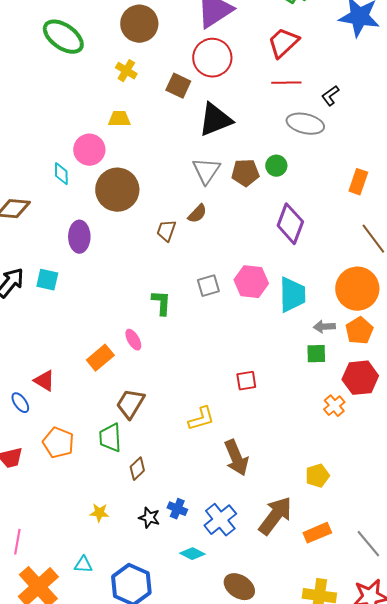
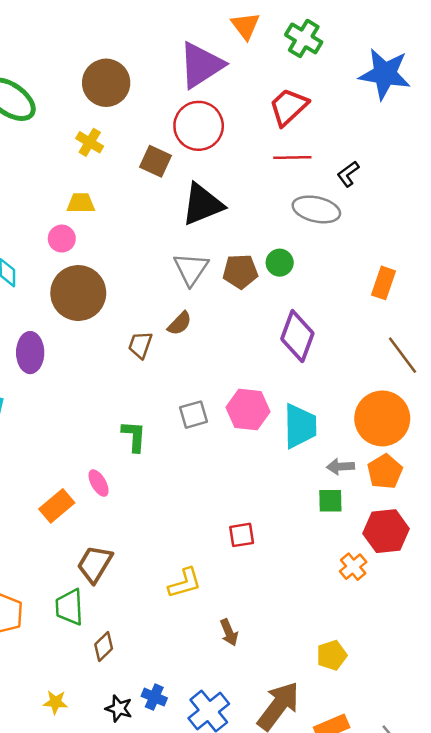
pink circle: (89, 150) -> (62, 239), moved, size x0.7
brown arrow: (236, 458) -> (229, 632), size x0.6

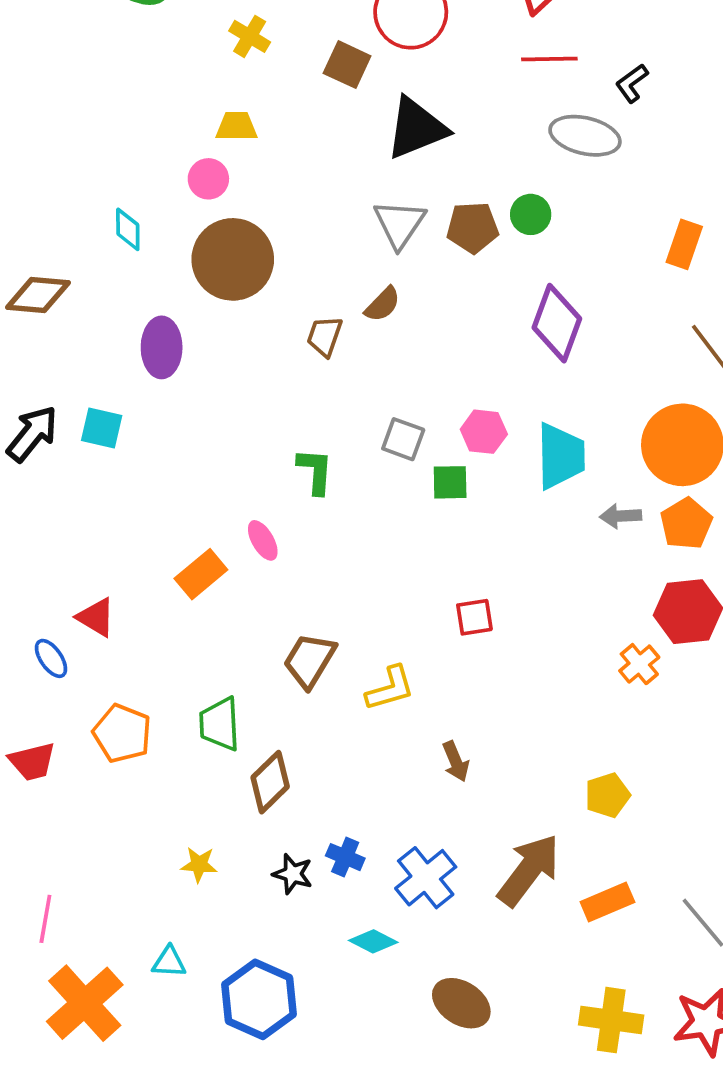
pink hexagon: (248, 410) -> (484, 432), size x0.7
gray square: (194, 415) -> (403, 439), turned 36
green square: (330, 501) -> (450, 482), moved
brown trapezoid: (95, 564) -> (310, 660), moved
brown diamond: (104, 646) -> (270, 782), size x1.4

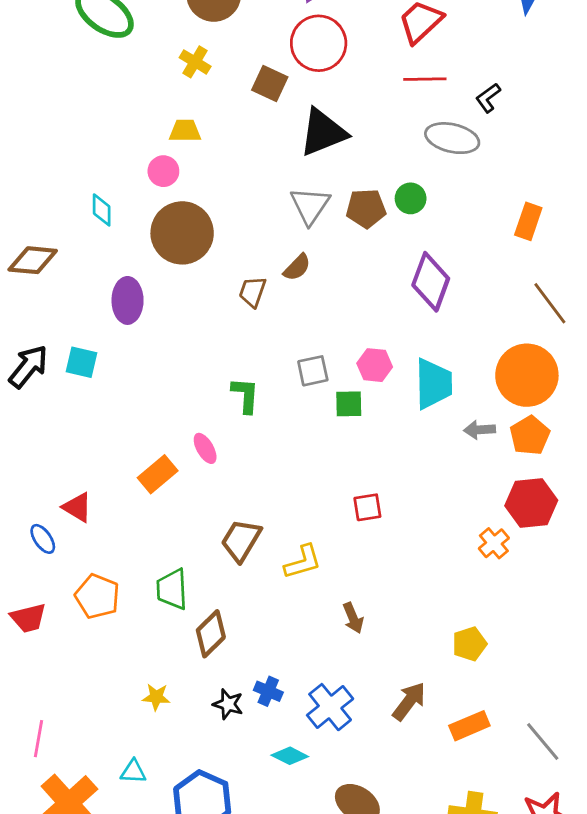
gray square: (403, 439) -> (313, 371), turned -32
brown arrow: (529, 870) -> (409, 701), size x0.7

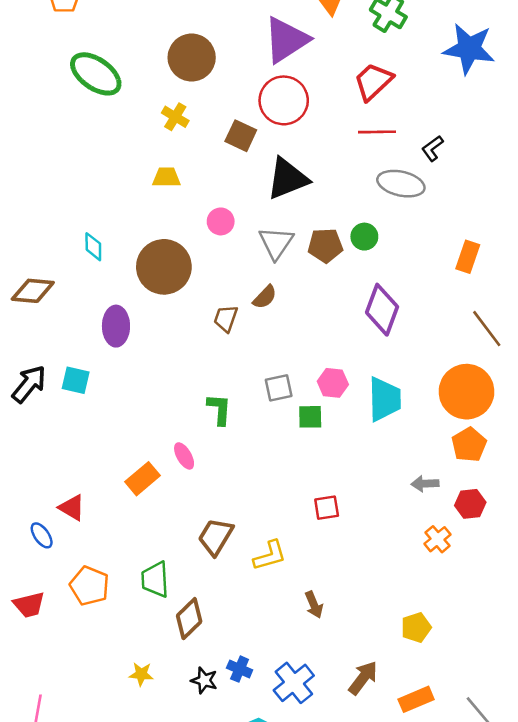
pink circle: (163, 171) -> (221, 221), moved
gray arrow: (479, 430) -> (425, 484), moved
red hexagon: (531, 503) -> (470, 504), size x0.7

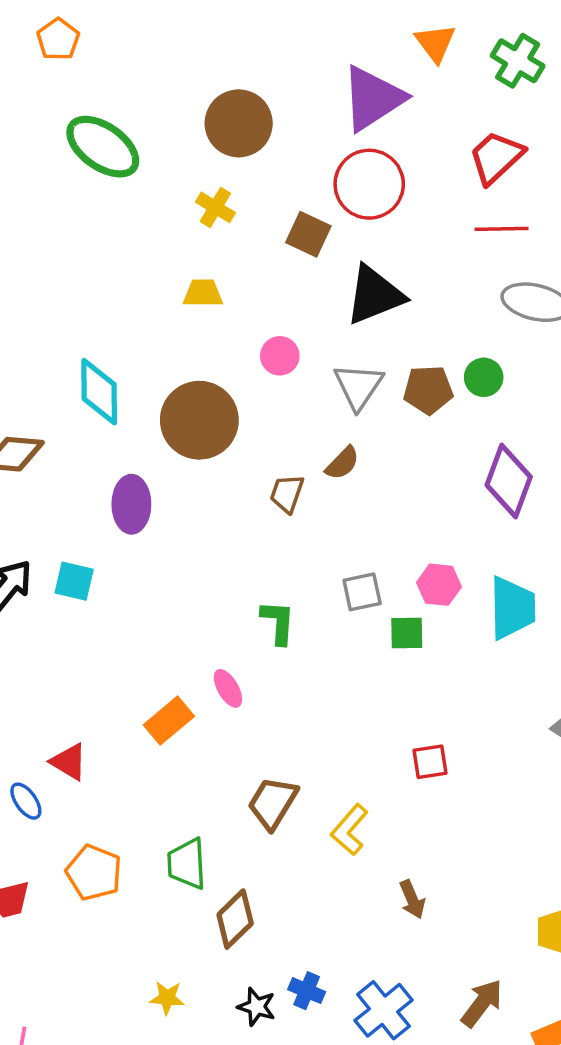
cyan diamond: (93, 247) -> (99, 392), size x1.6
yellow L-shape: (270, 556) -> (350, 830), turned 147

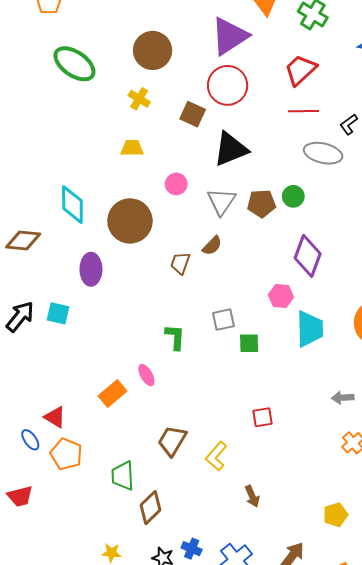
pink hexagon: (439, 585) -> (281, 296), moved
orange pentagon: (94, 873) -> (66, 454), moved

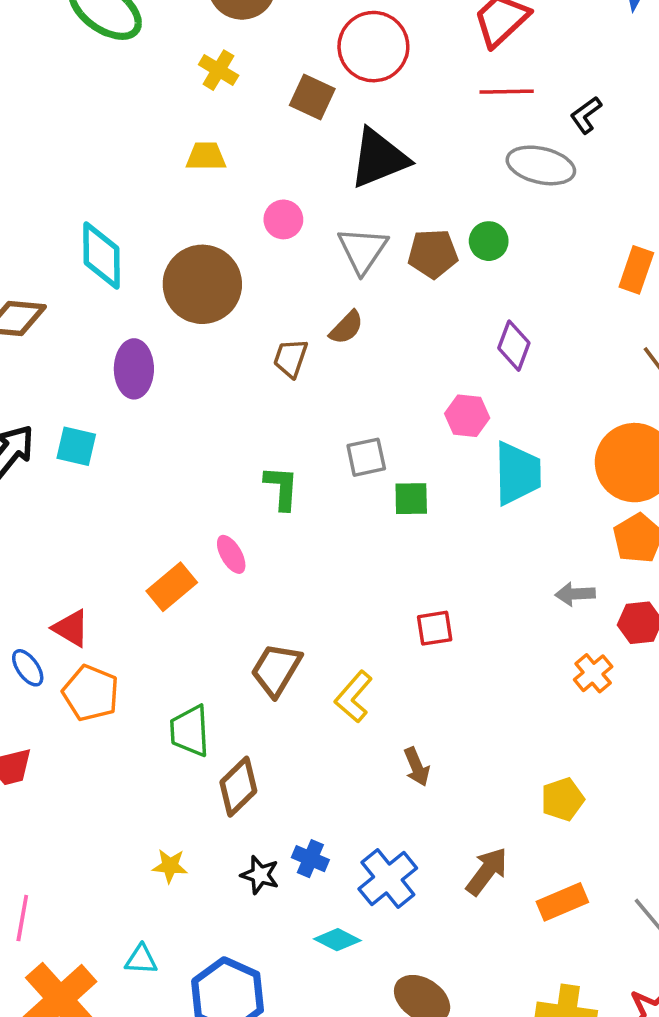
purple diamond: (308, 256) -> (514, 346), size x0.7

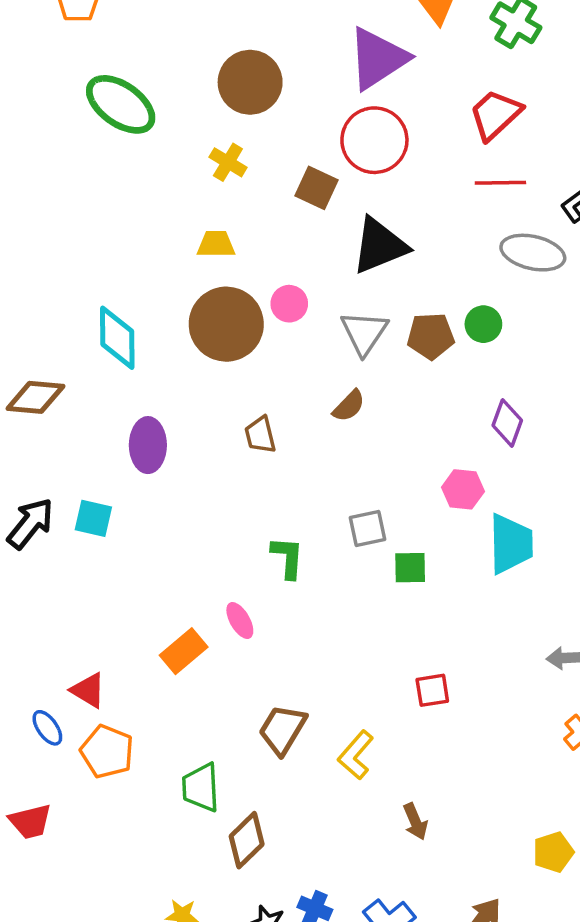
brown circle: (202, 284) -> (226, 324), moved
brown trapezoid: (291, 358) -> (260, 435), moved, turned -33

